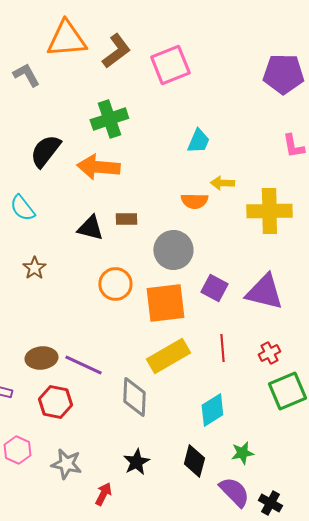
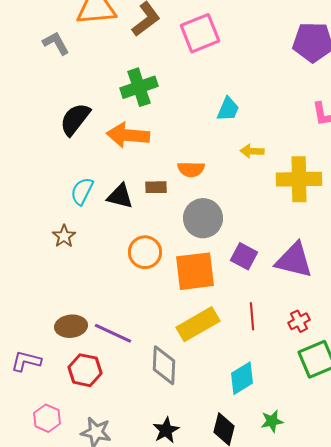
orange semicircle: (194, 201) -> (191, 169), moved
cyan semicircle: (22, 208) -> (82, 191), moved, turned 64

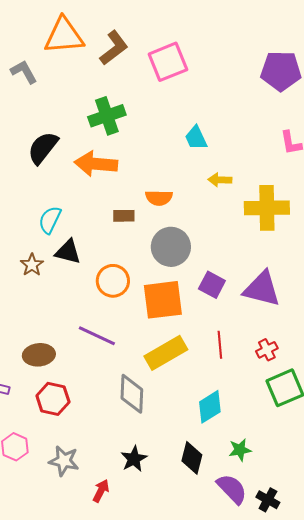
cyan trapezoid: (228, 109) -> (196, 138), turned 132
black triangle: (120, 196) -> (68, 252), moved
purple line: (113, 333) -> (97, 336), moved

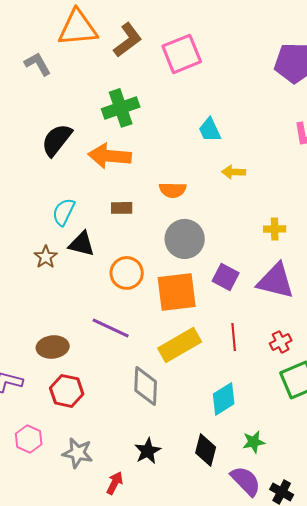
yellow cross: (267, 208) -> (275, 229), moved, size x0.5
brown rectangle: (124, 216) -> (122, 208), moved

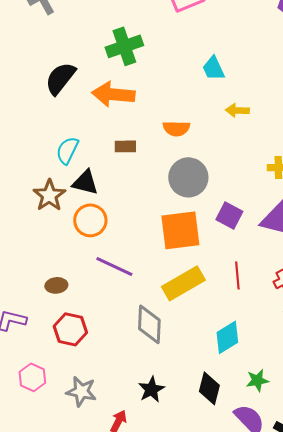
brown star: (46, 257) -> (49, 195), size x1.4
orange circle: (127, 273) -> (90, 220), moved
brown ellipse: (53, 347) -> (56, 285), size x0.7

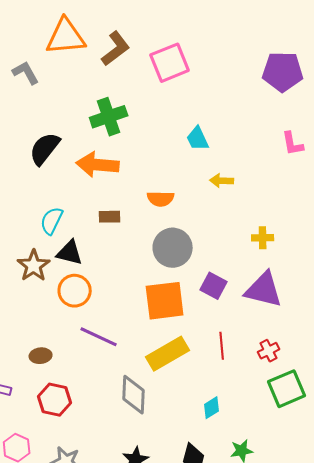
cyan diamond: (227, 337) -> (212, 408), size x0.7

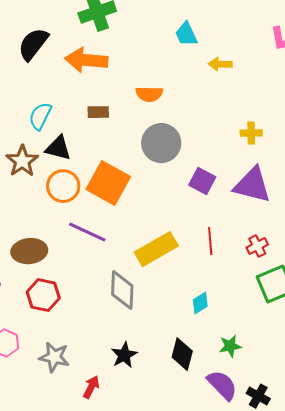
yellow arrow: (222, 181) -> (220, 64), moved
orange square: (165, 301) -> (108, 183), moved, turned 36
brown ellipse: (41, 356) -> (29, 251), size x1.6

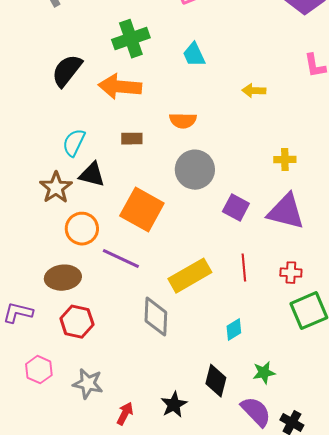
cyan trapezoid: (186, 34) -> (194, 55), moved
orange circle: (63, 186) -> (82, 229), moved
red cross: (257, 246) -> (291, 273), turned 30
black star: (124, 355) -> (174, 405), moved

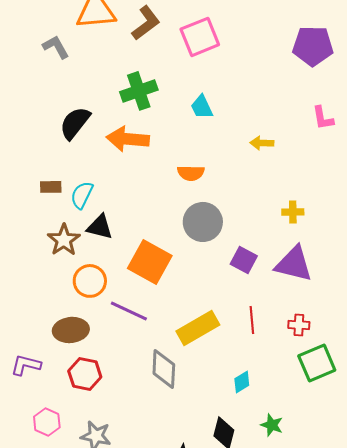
brown rectangle: (132, 139) -> (51, 187), moved
green star: (264, 373) -> (272, 425), turned 30

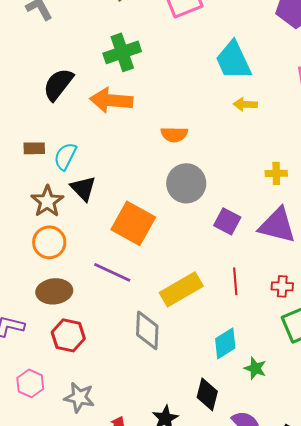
cyan trapezoid: (202, 107) -> (233, 60), moved, size x1.6
black triangle: (100, 227) -> (83, 188), turned 32
orange circle: (90, 281) -> (49, 242), moved
cyan diamond: (242, 382) -> (225, 343), size x1.4
green star: (272, 425) -> (255, 368), moved

